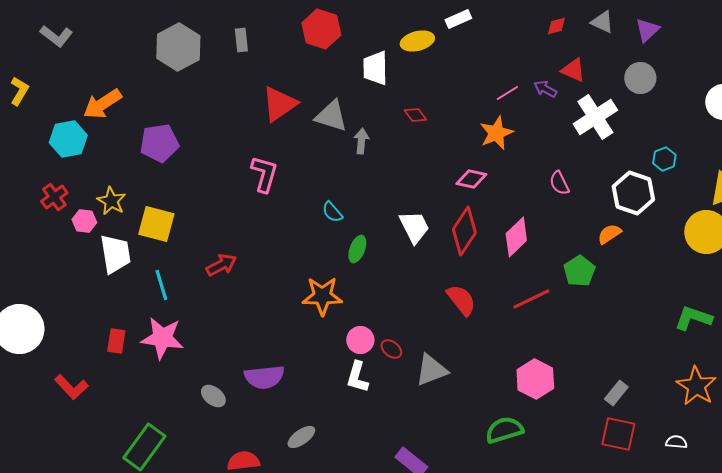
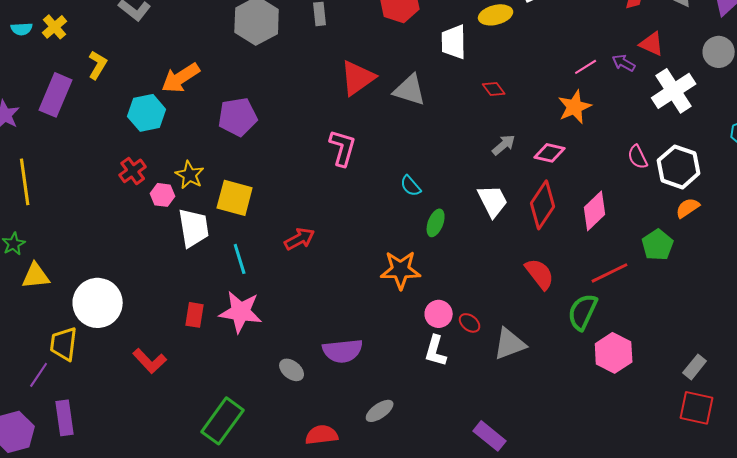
gray arrow: (361, 141) -> (504, 145), moved, turned 45
white hexagon: (633, 193) -> (679, 167), moved
green semicircle: (504, 430) -> (583, 312), moved, turned -48

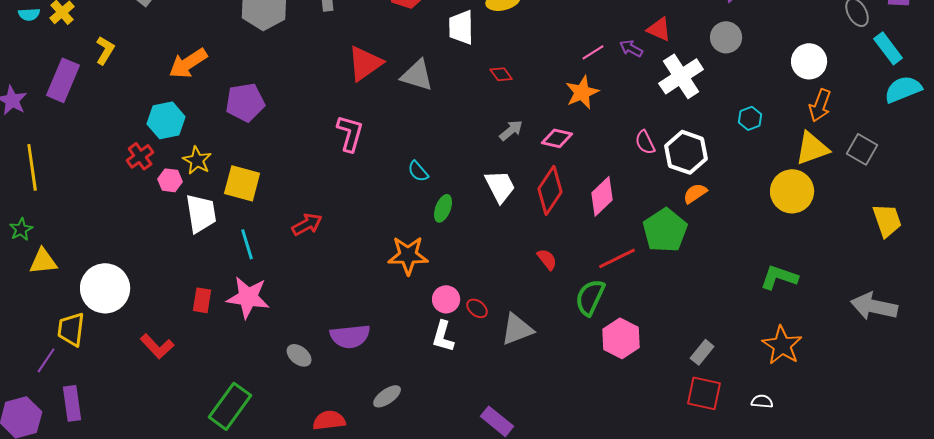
cyan hexagon: (147, 113) -> (166, 120), moved
green pentagon: (658, 245) -> (665, 230), size x1.4
red semicircle: (540, 274) -> (547, 259), size x0.7

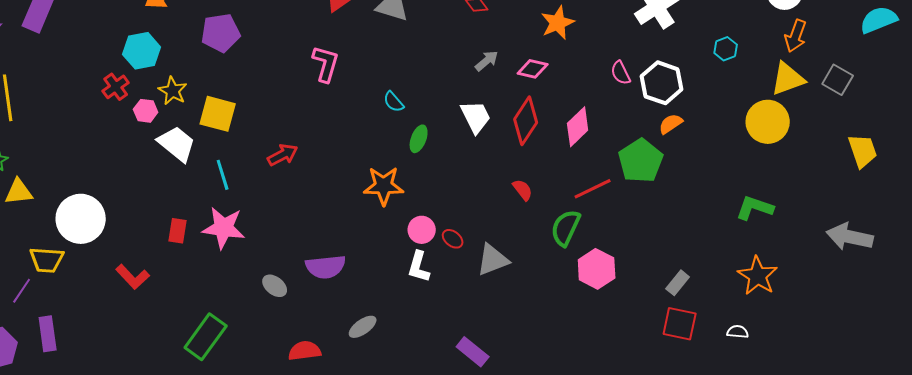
white trapezoid: (201, 213) -> (177, 144), turned -42
yellow trapezoid: (71, 329) -> (47, 260), turned -93

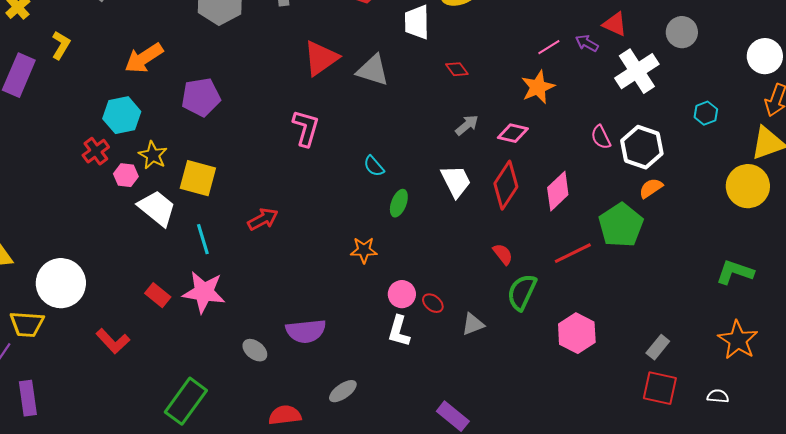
orange star: (384, 186) -> (364, 250), size x0.7
green semicircle: (566, 228) -> (522, 292), moved
red rectangle: (178, 231) -> (158, 295), turned -60
gray triangle: (493, 260) -> (473, 324), size x0.7

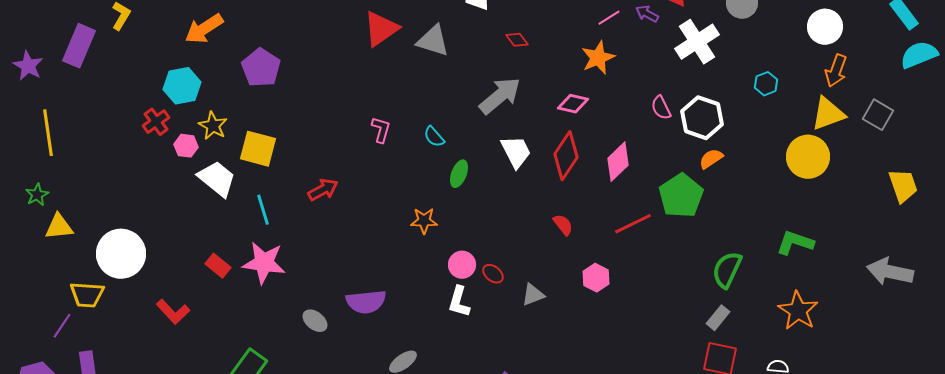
purple pentagon: (201, 97) -> (261, 68), turned -30
gray arrow: (467, 125) -> (500, 96), moved, size x1.8
pink L-shape: (306, 128) -> (381, 130), moved, size x0.7
green semicircle: (522, 292) -> (727, 270), moved
pink hexagon: (577, 333) -> (596, 278), moved, size x0.7

